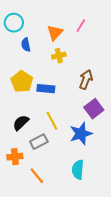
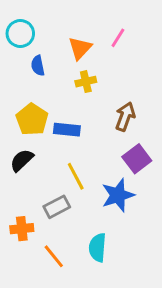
black semicircle: (21, 123) -> (22, 160), moved
cyan semicircle: (78, 170) -> (98, 248), moved

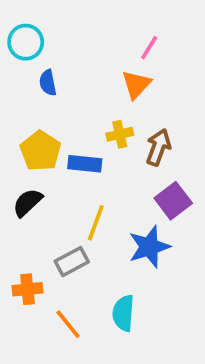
orange triangle: (80, 48) -> (136, 85), moved
yellow cross: (86, 82) -> (120, 134), moved
yellow line: (76, 176) -> (96, 223), turned 48

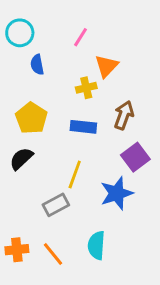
pink line: (149, 48) -> (80, 37), moved
yellow cross: (120, 134) -> (86, 88), moved
blue rectangle: (85, 164) -> (83, 127), moved
orange cross: (28, 289) -> (17, 250), moved

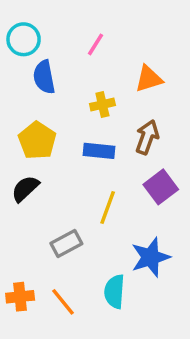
blue semicircle: (37, 65) -> (44, 77), size x1.4
orange triangle: (106, 66) -> (149, 79), moved, turned 30
yellow line: (75, 174) -> (108, 207), moved
blue star: (117, 193) -> (150, 257), moved

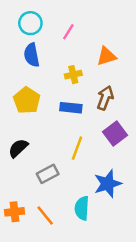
cyan circle: (24, 39) -> (30, 23), moved
black semicircle: (25, 189) -> (18, 148), moved

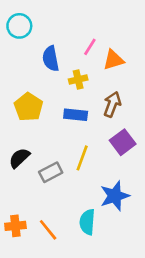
cyan circle: (30, 23) -> (19, 26), moved
pink line: (68, 32) -> (90, 47), moved
blue semicircle: (32, 55) -> (51, 59), moved
gray rectangle: (48, 174) -> (51, 172), moved

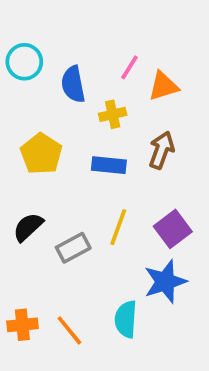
cyan circle: (19, 26) -> (24, 62), moved
purple square: (123, 142) -> (173, 229), moved

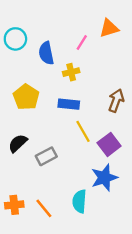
orange triangle: (163, 86) -> (109, 28), moved
brown arrow: (161, 150) -> (116, 101), moved
yellow line: (118, 227) -> (83, 131), moved, turned -50

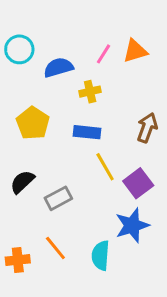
orange triangle: (109, 28) -> (135, 51), moved
blue semicircle: (46, 53) -> (58, 67), turned 85
orange line: (44, 208) -> (55, 248), moved

